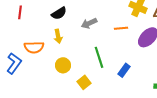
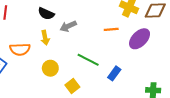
black semicircle: (59, 13) -> (46, 14), turned 56
gray arrow: (89, 23) -> (68, 26), moved
green line: (99, 57) -> (88, 60), turned -45

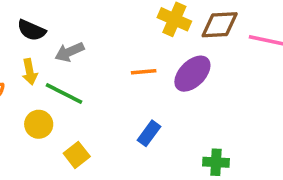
orange line: (111, 29) -> (144, 72), moved
green line: (88, 60) -> (64, 93), moved

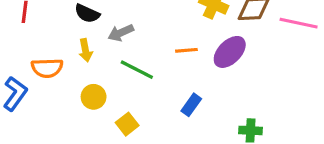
green line: (64, 93) -> (137, 70), moved

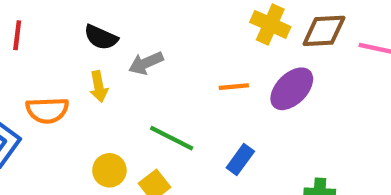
green line: (137, 70) -> (172, 138), moved
yellow circle: (94, 97) -> (109, 170), moved

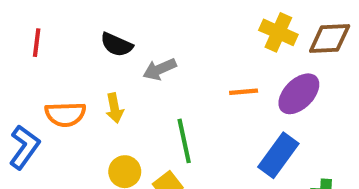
yellow arrow: (99, 87) -> (115, 108), moved
green line: (172, 138) -> (184, 141), turned 51
blue rectangle: (240, 160) -> (278, 155), moved, size x1.5

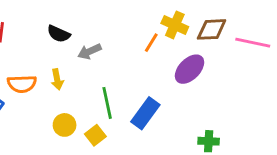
orange line: (244, 92) -> (151, 43), moved, turned -54
blue rectangle: (278, 155) -> (145, 113), moved

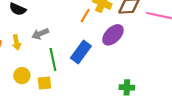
gray arrow: (90, 51) -> (40, 34), moved
blue rectangle: (145, 113) -> (81, 52), moved
yellow square: (95, 135) -> (44, 83), turned 32

